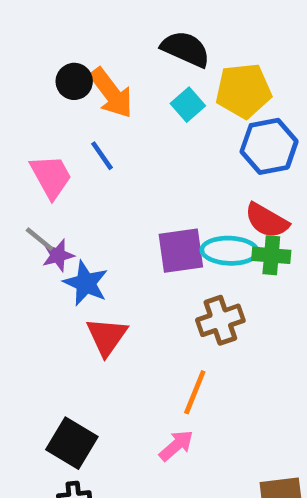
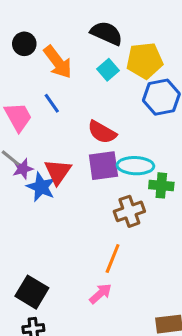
black circle: (74, 81) -> (24, 44), moved
red semicircle: (267, 221) -> (102, 132), moved
green cross: (271, 255) -> (161, 185), moved
red triangle: (107, 337) -> (58, 172), moved

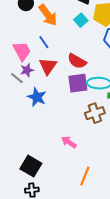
purple star: (23, 169) -> (27, 70), moved
red triangle: (58, 172) -> (48, 66), moved
orange line: (113, 259) -> (85, 176), moved
pink arrow: (100, 294) -> (69, 142), moved, turned -105

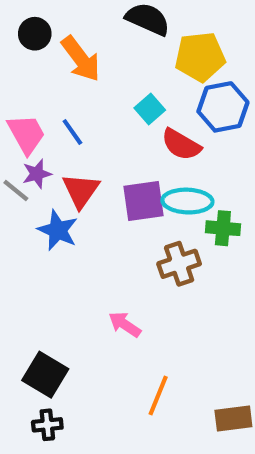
cyan square: (81, 20) -> (150, 109), moved
blue line: (44, 42) -> (72, 132), moved
red semicircle: (77, 61) -> (181, 145), moved
red triangle: (48, 66) -> (81, 191), moved

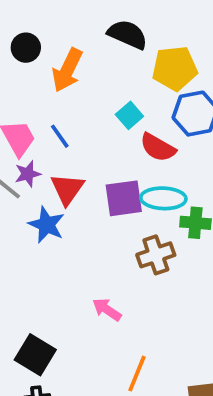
orange arrow: (81, 59) -> (67, 70), turned 63

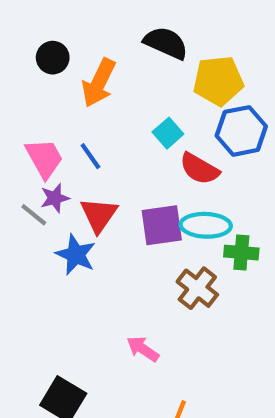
brown cross: (156, 255) -> (197, 288), turned -33

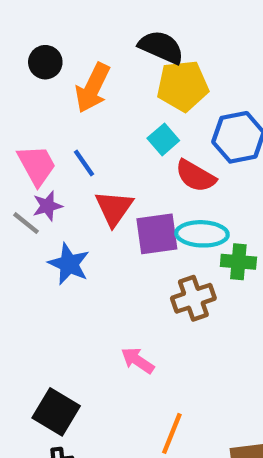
yellow pentagon: (218, 81) -> (183, 86), moved
red triangle: (99, 215) -> (114, 208), moved
brown cross: (197, 288) -> (193, 298), turned 33

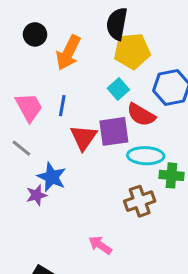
black semicircle: (161, 47) -> (117, 24), turned -104
blue line: (84, 163) -> (62, 106), turned 45
purple star: (47, 206) -> (37, 195), moved
purple square: (157, 234) -> (114, 131), moved

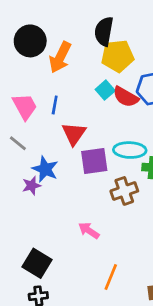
black circle: (35, 34) -> (30, 41), size x1.5
red semicircle: (141, 115) -> (126, 97), moved
purple square: (114, 131) -> (94, 161), moved

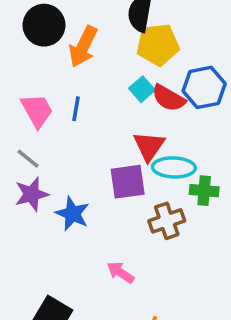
red triangle: (74, 134) -> (149, 146), moved
blue star: (45, 169) -> (72, 214), moved
purple star: (32, 186) -> (32, 194), moved, size x1.4

